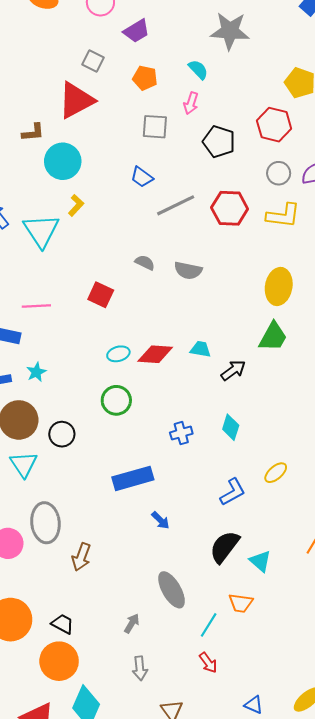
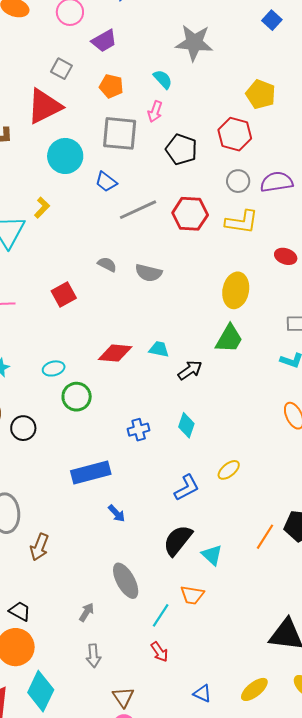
gray square: (155, 127) -> (120, 133), size x1.4
cyan circle: (63, 161) -> (65, 156), moved
red square: (101, 295) -> (64, 294), turned 35
cyan ellipse: (118, 354) -> (54, 368), moved

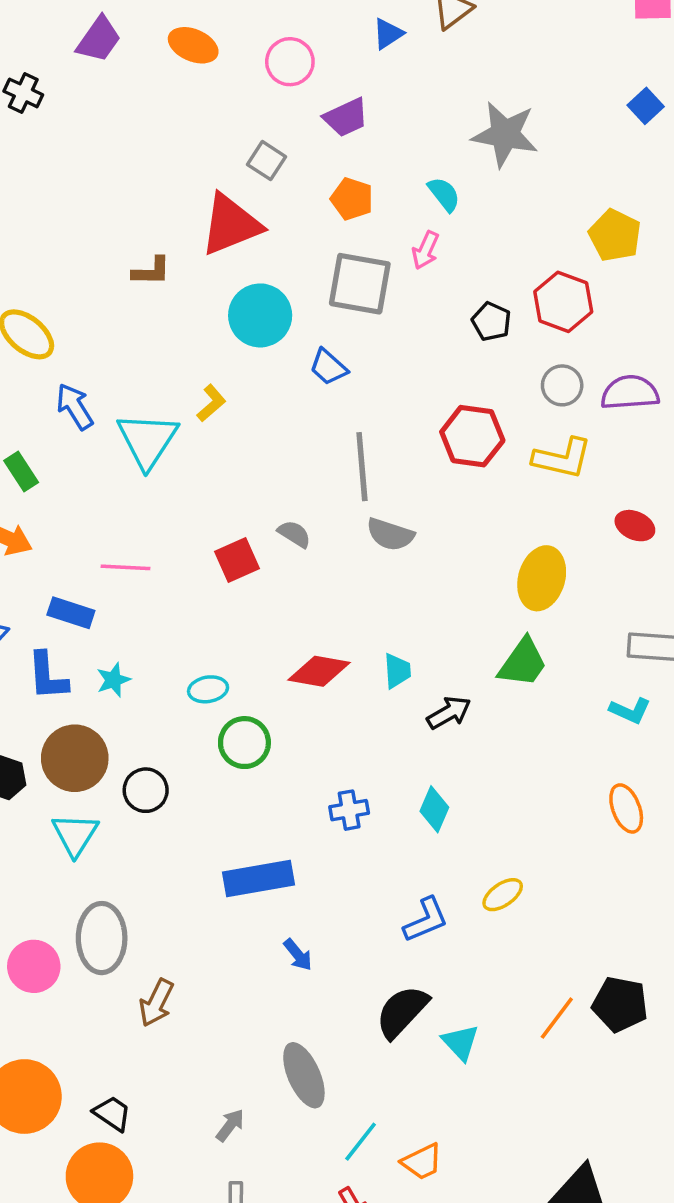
black pentagon: (181, 149) -> (491, 321), moved, size x0.7
gray line: (138, 210) -> (362, 467), moved, turned -75
gray semicircle: (107, 264) -> (294, 534), moved
cyan trapezoid: (159, 349) -> (397, 671), turned 70
orange trapezoid: (192, 595) -> (422, 1162), moved, turned -40

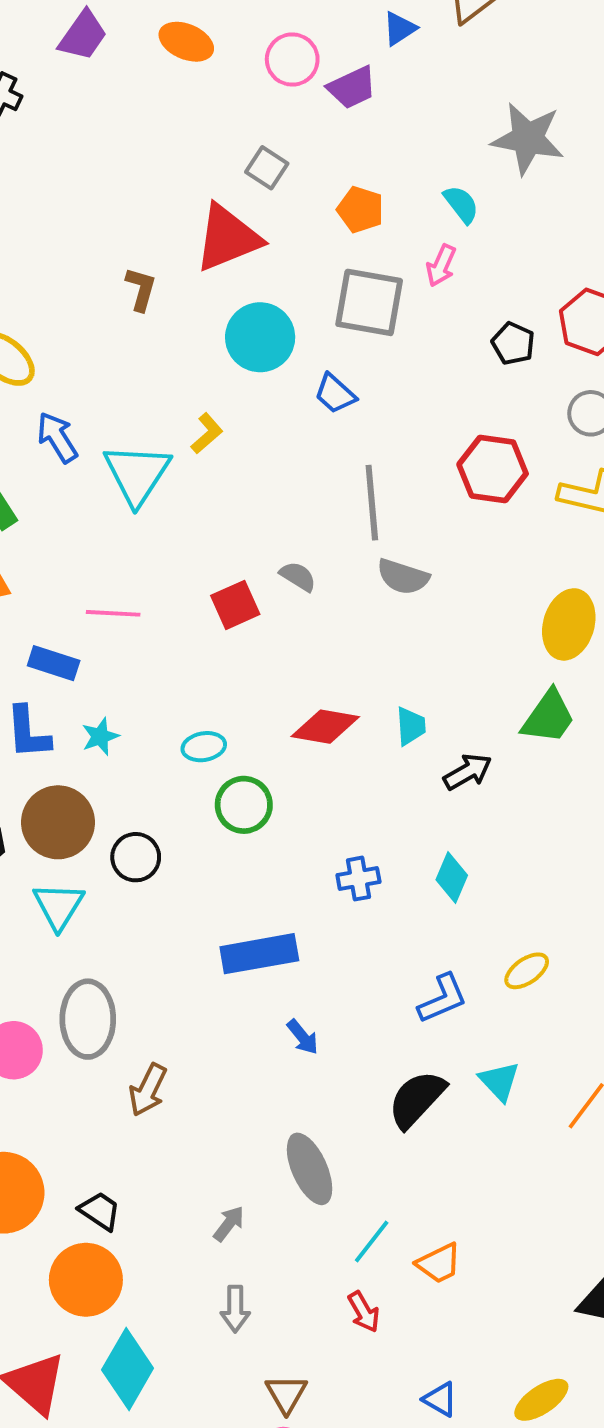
purple trapezoid: (346, 117) -> (352, 87), moved
brown L-shape: (151, 271) -> (141, 289), turned -75
cyan triangle: (460, 1042) -> (499, 1081), moved

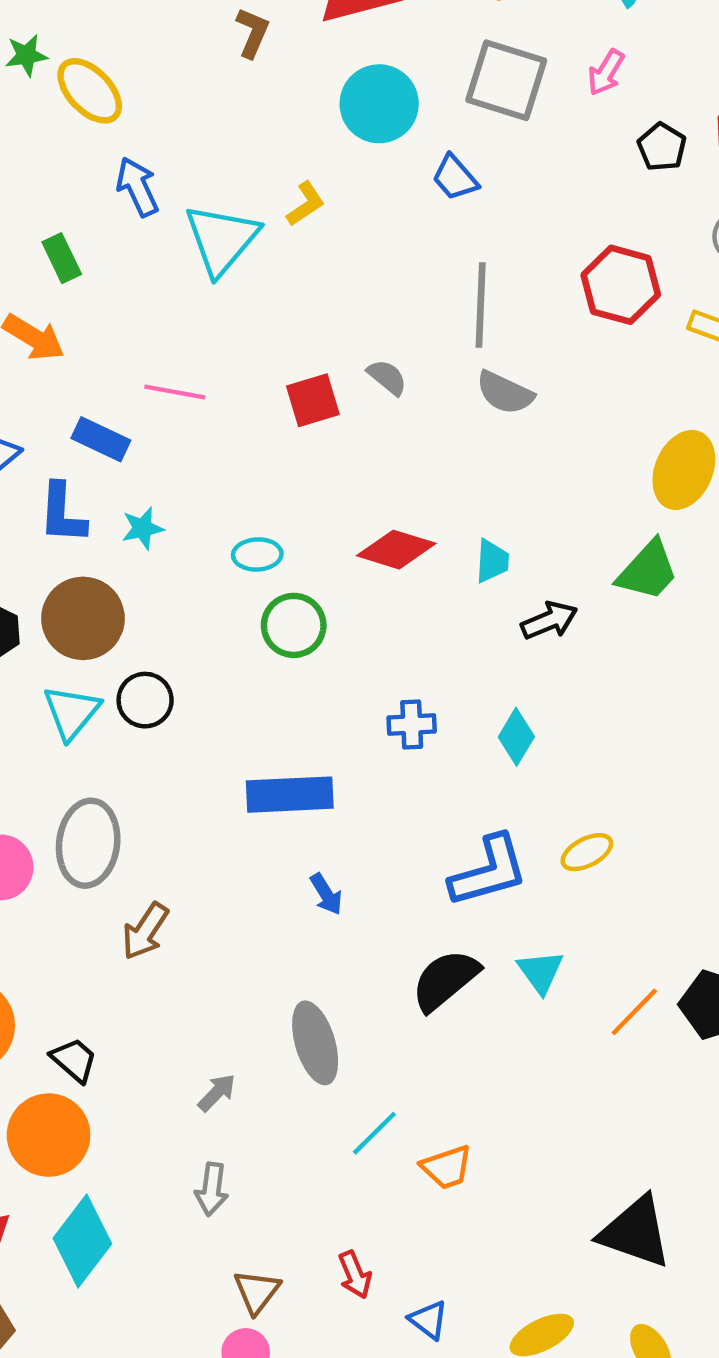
pink arrow: (441, 266) -> (606, 72), moved
black circle: (136, 857) -> (145, 700), moved
blue L-shape: (443, 999) -> (489, 871), size x1.4
red arrow: (364, 1312) -> (355, 1275), moved

